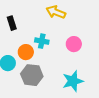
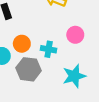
cyan cross: (42, 41) -> (49, 49), moved

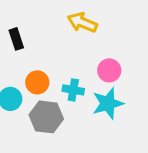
cyan star: (74, 76) -> (108, 103), moved

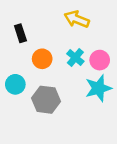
orange circle: (37, 82) -> (42, 59), moved
cyan cross: (73, 90) -> (75, 58), moved, turned 30

